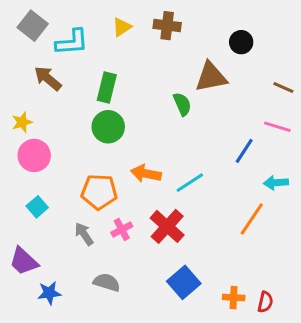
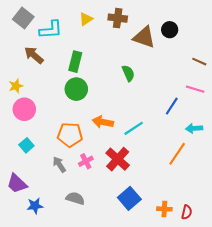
brown triangle: (211, 77) -> (144, 37), moved, turned 30

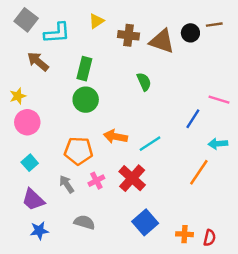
brown cross: (118, 18) -> (129, 35), moved
brown line: (199, 62) -> (214, 25), moved, turned -32
purple trapezoid: (17, 184) -> (33, 200), moved

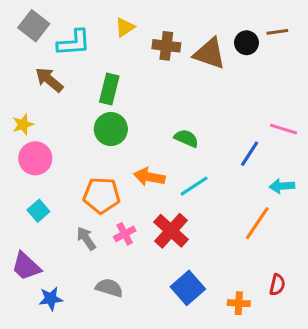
green semicircle: (144, 82) -> (186, 138), moved, turned -42
purple trapezoid: (33, 200) -> (26, 266), moved
red semicircle: (210, 238) -> (277, 285), moved

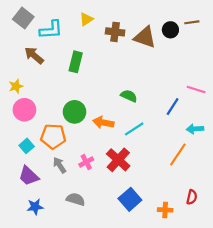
green circle: (111, 129) -> (75, 112), moved
orange pentagon: (102, 195) -> (53, 136), moved
purple trapezoid: (26, 266) -> (29, 176), moved

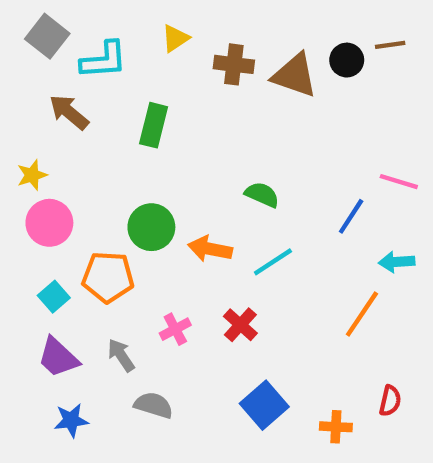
red cross: (118, 160) -> (240, 325), size x0.7
gray arrow: (60, 165) -> (121, 355), moved

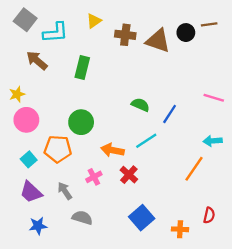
blue line: (351, 216) -> (170, 114), moved
orange arrow: (210, 249) -> (113, 150), moved

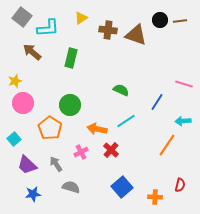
black circle: (186, 33) -> (160, 20), moved
blue line: (170, 114) -> (157, 102), moved
orange pentagon: (58, 149) -> (50, 128), turned 30
cyan square: (29, 159) -> (14, 139), moved

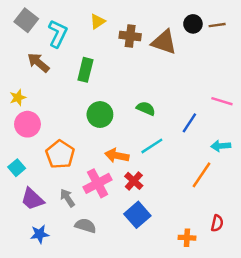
cyan L-shape: (48, 28) -> (58, 34), turned -60
green circle: (70, 105) -> (100, 115), moved
pink cross: (81, 152) -> (98, 183), size x1.6
blue square: (122, 187) -> (137, 215), moved

